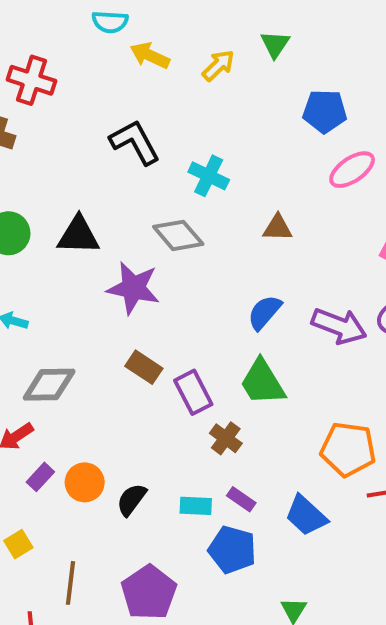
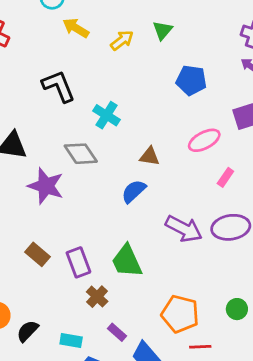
pink ellipse: (352, 170) -> (204, 140), moved
blue semicircle: (264, 312) -> (134, 191), moved
brown rectangle: (144, 367) -> (38, 254), moved
purple rectangle: (241, 499) -> (117, 332), moved

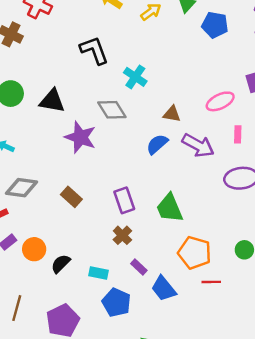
blue pentagon: (191, 80) -> (215, 25), moved
pink rectangle: (225, 177) -> (238, 134), turned -35
purple arrow: (184, 229) -> (198, 145), moved
green trapezoid: (127, 261) -> (170, 208), moved
purple rectangle: (78, 262) -> (124, 200), moved

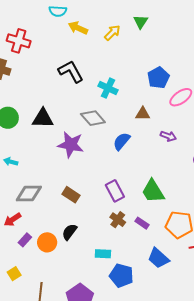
blue pentagon: (215, 25) -> (158, 78), moved, turned -30
blue semicircle: (157, 144) -> (122, 141), moved
purple arrow: (198, 145) -> (168, 136), size x0.6
black semicircle: (61, 264) -> (69, 232), moved
purple rectangle: (139, 267) -> (142, 223), moved

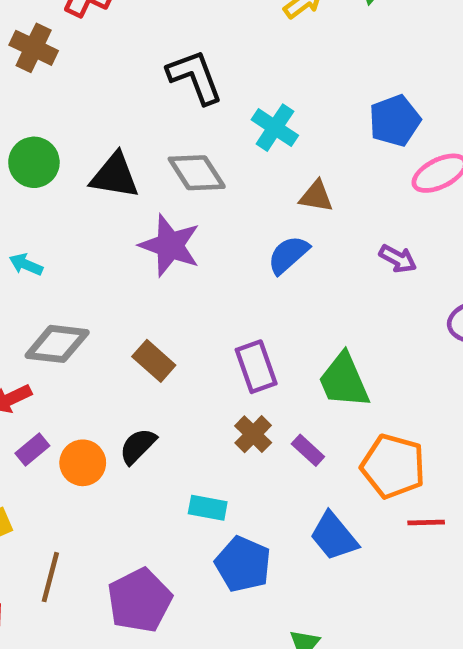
brown triangle: (143, 114) -> (316, 196), moved
gray diamond: (93, 118) -> (197, 173), moved

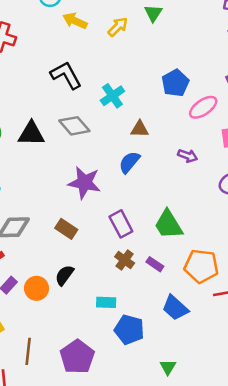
cyan cross: (275, 128) -> (112, 96), turned 30
purple star: (170, 245) -> (84, 183), moved

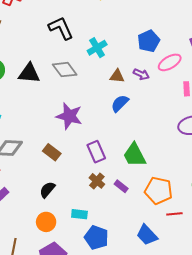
purple arrow: (188, 156) -> (141, 74), moved
blue semicircle: (129, 162) -> (120, 103), moved
orange circle: (36, 288) -> (46, 222), moved
blue trapezoid: (175, 308) -> (147, 235), moved

